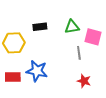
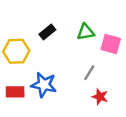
black rectangle: (40, 27) -> (47, 32), turned -32
gray line: (79, 53) -> (89, 73), moved, turned 40

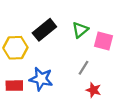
black rectangle: (47, 32) -> (44, 30), size x1.5
green triangle: (86, 32) -> (80, 30), turned -30

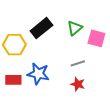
gray line: (83, 68) -> (78, 63), turned 40
red star: (93, 90) -> (78, 84), moved

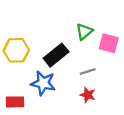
black rectangle: (41, 28) -> (56, 55), moved
red rectangle: (13, 80) -> (15, 102), moved

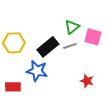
gray line: (88, 71) -> (70, 46), moved
red star: (88, 95) -> (87, 81), moved

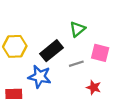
pink square: (93, 37) -> (100, 53), moved
gray line: (70, 46) -> (76, 64), moved

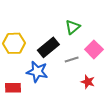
pink square: (100, 53) -> (94, 49), turned 30

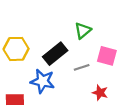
pink square: (94, 49) -> (107, 56), turned -30

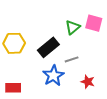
pink square: (107, 56) -> (94, 23), moved
blue star: (43, 81) -> (53, 76), moved, turned 30

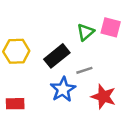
red star: (88, 82) -> (103, 97), size x1.5

